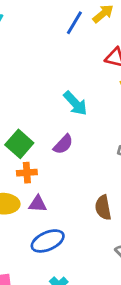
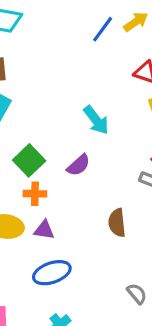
brown semicircle: (103, 208) -> (117, 223), moved

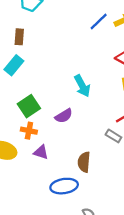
purple triangle: (44, 230) -> (41, 152), moved
blue ellipse: (52, 273) -> (64, 186), moved

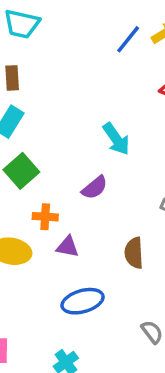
green square: (29, 106) -> (21, 171), moved
blue ellipse: (64, 186) -> (83, 301), moved

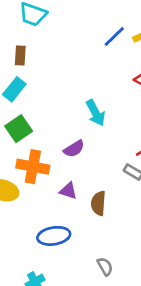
orange cross: (45, 217) -> (33, 167), size x1.6
purple triangle: (68, 247) -> (68, 191), moved

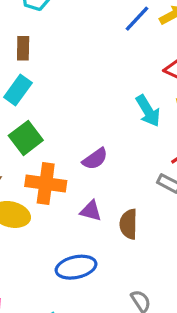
cyan arrow: (96, 113) -> (148, 111), moved

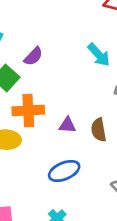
cyan arrow: (148, 111) -> (99, 55), moved
purple semicircle: (95, 159) -> (33, 56), moved

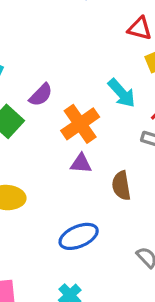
orange cross: (28, 110) -> (80, 124), moved, turned -32
purple triangle: (67, 125) -> (81, 163), moved

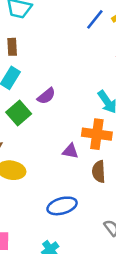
orange cross: (80, 124) -> (97, 134), moved, turned 36

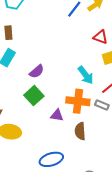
green square: (19, 113) -> (34, 96), moved

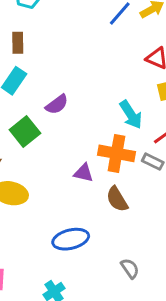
green square: (34, 96) -> (25, 132), moved
brown semicircle: (80, 131) -> (117, 199), turned -30

